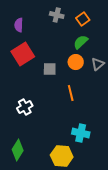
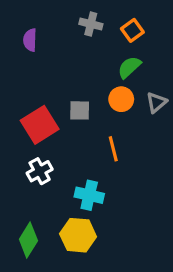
red square: (23, 54) -> (40, 125), moved
cyan cross: (81, 133) -> (89, 195), moved
yellow hexagon: (62, 156) -> (78, 235), moved

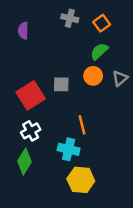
orange line: (113, 149) -> (82, 125), moved
yellow hexagon: (78, 235) -> (81, 180), moved
green diamond: (28, 240) -> (24, 162), moved

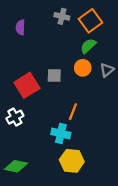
orange square: (102, 23) -> (90, 21), size x1.5
orange line: (82, 125) -> (73, 112), turned 35
white cross: (31, 131) -> (15, 117), moved
green diamond: (24, 162) -> (16, 166), moved, turned 70

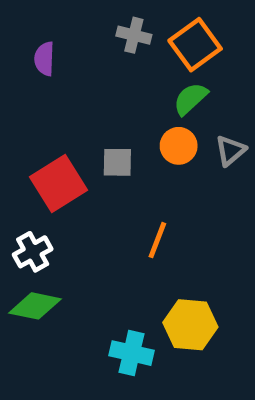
cyan cross: (61, 133) -> (132, 353), moved
yellow hexagon: (72, 161) -> (190, 325), moved
green diamond: (16, 166) -> (35, 306), moved

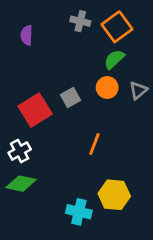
gray square: (117, 162) -> (70, 97), turned -30

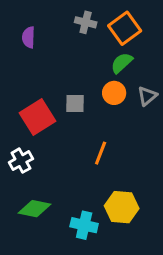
gray square: (70, 97) -> (75, 103), turned 30
green diamond: (21, 184) -> (34, 209), moved

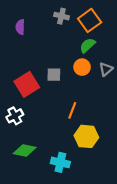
yellow hexagon: (122, 207) -> (86, 136), moved

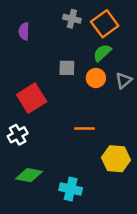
gray square: (54, 75) -> (67, 68), moved
orange line: (72, 110) -> (85, 128), turned 70
yellow hexagon: (86, 136) -> (116, 159), moved

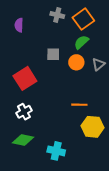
orange line: (85, 128) -> (79, 105), moved
white cross: (18, 135) -> (24, 112), moved

